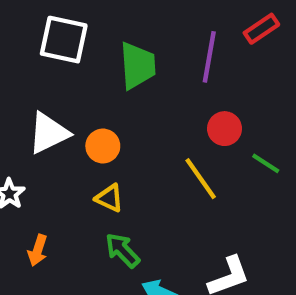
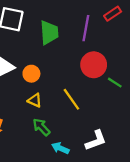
red circle: (225, 129) -> (94, 65), size x1.5
yellow line: (201, 179) -> (71, 99), moved

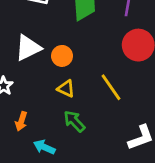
cyan arrow: (60, 148) -> (44, 147), moved

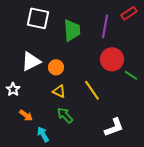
orange arrow: (21, 121) -> (26, 115), turned -72
cyan arrow: (44, 147) -> (43, 134), turned 35

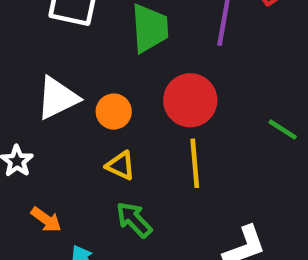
red circle: (112, 59) -> (190, 100), moved
yellow line: (92, 90) -> (195, 163), turned 30

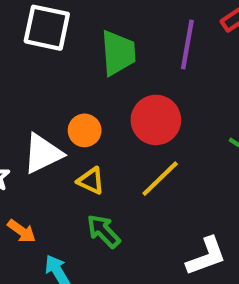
white triangle: (57, 98) -> (43, 154), moved
yellow line: (195, 163) -> (160, 179), turned 51

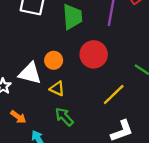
white triangle: (43, 154) -> (30, 73), turned 40
yellow line: (160, 179) -> (114, 94), moved

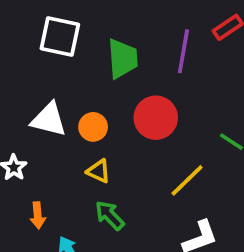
white triangle: (30, 73) -> (49, 120), moved
orange arrow: (18, 117) -> (38, 215), turned 49

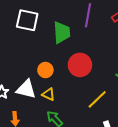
purple line: (183, 51) -> (88, 15), moved
white triangle: (49, 120) -> (26, 89), moved

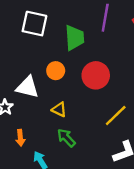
orange circle: (45, 70) -> (56, 71), moved
white triangle: (26, 89) -> (27, 87), moved

